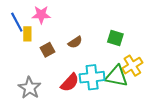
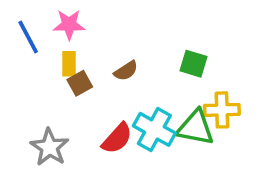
yellow rectangle: (27, 34) -> (69, 64), moved
yellow cross: (132, 66) -> (222, 110), turned 30
cyan cross: (92, 77) -> (154, 129), turned 35

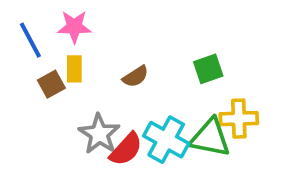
green square: (194, 64) -> (208, 69), turned -36
brown square: (80, 83) -> (51, 84), moved
gray star: (49, 147) -> (99, 134), moved

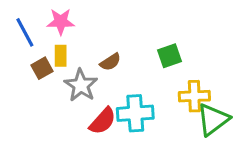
gray star: (99, 134) -> (81, 85), moved
green triangle: (210, 138) -> (213, 119), moved, turned -48
cyan cross: (166, 140) -> (135, 113), turned -33

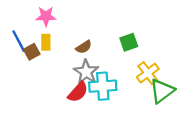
blue line: (25, 32) -> (19, 41), moved
gray star: (81, 85) -> (86, 72), moved
yellow cross: (194, 96) -> (148, 73), turned -35

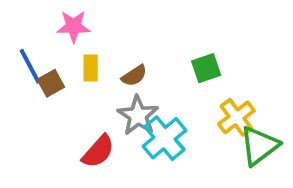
yellow rectangle: (46, 42) -> (91, 68), moved
cyan cross: (103, 86) -> (164, 138), turned -36
red semicircle: (78, 92) -> (98, 151), moved

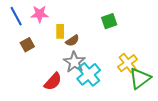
blue line: (30, 66) -> (16, 16), moved
yellow rectangle: (91, 68) -> (60, 31), moved
green square: (206, 68) -> (109, 21), moved

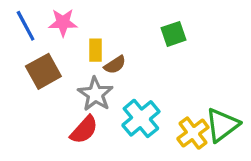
brown square: (27, 45) -> (43, 71), size x1.5
gray star: (74, 62) -> (95, 94), moved
yellow cross: (128, 63) -> (193, 133), moved

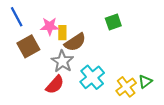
pink star: (63, 23) -> (50, 26), moved
brown semicircle: (115, 65) -> (75, 42), size x1.5
green triangle: (222, 125) -> (145, 82), size x0.6

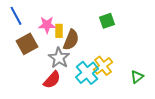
brown semicircle: (75, 42) -> (71, 40), turned -35
yellow cross: (126, 87) -> (103, 66), moved

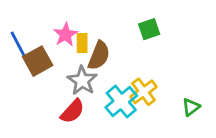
blue line: (16, 16) -> (18, 44), moved
pink star: (47, 25) -> (65, 35), turned -30

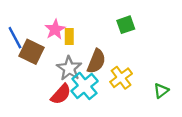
brown semicircle: (99, 56) -> (96, 61), moved
brown square: (38, 61) -> (31, 52), turned -35
cyan cross: (121, 102) -> (85, 86), moved

